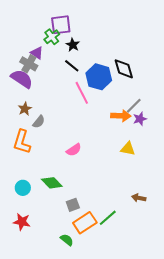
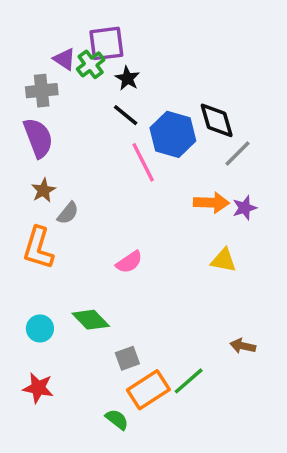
purple triangle: (37, 53) -> (64, 59), moved
gray cross: (29, 64) -> (42, 91), moved, turned -36
purple semicircle: (22, 79) -> (38, 138), turned 35
gray line: (134, 106) -> (238, 154), moved

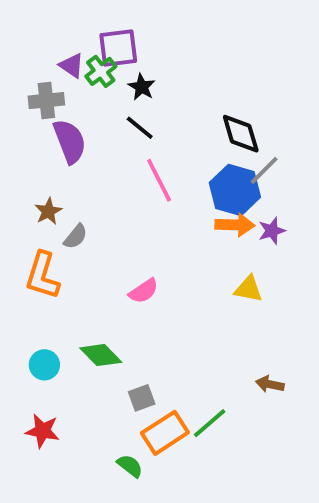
blue hexagon: (173, 134) -> (235, 190), moved
purple semicircle: (38, 138) -> (70, 141), moved

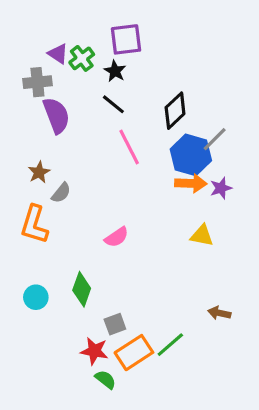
purple square: (118, 48) -> (126, 39), moved
black diamond: (241, 134) -> (175, 111), moved, turned 63
green diamond: (101, 355) -> (82, 289), turned 64
red star: (42, 431) -> (94, 351), moved

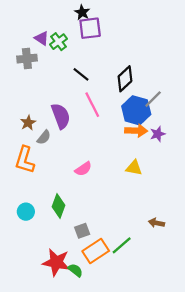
black star: (115, 71) -> (82, 12), moved
purple semicircle: (56, 115) -> (61, 116), moved
yellow triangle: (202, 236) -> (134, 168), moved
red star: (94, 351) -> (56, 262), moved, size x1.4

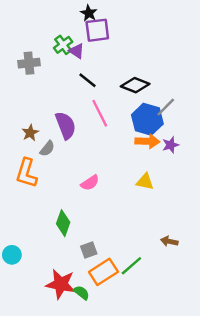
purple triangle: (42, 38) -> (77, 51), moved
black diamond: (125, 79) -> (135, 85), turned 65
cyan circle: (26, 212) -> (12, 255), moved

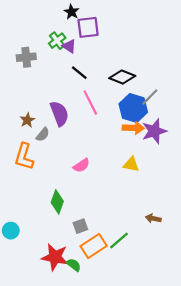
black star: (89, 13) -> (71, 12), moved
purple star: (171, 145) -> (154, 131), size x1.6

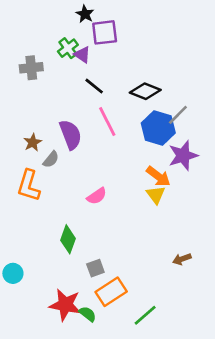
orange arrow: (133, 128) -> (158, 176), moved, turned 35
yellow triangle: (131, 164) -> (156, 195), turned 42
brown arrow: (153, 218) -> (182, 259), turned -32
green line: (119, 241) -> (145, 315), moved

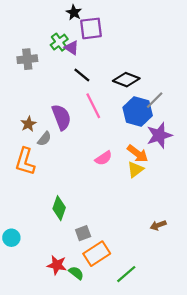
yellow triangle: (156, 195) -> (135, 169), turned 30
pink semicircle: (97, 196) -> (103, 158), moved
red star: (65, 305) -> (57, 265), size x0.7

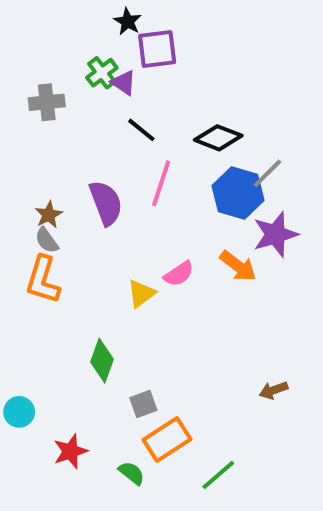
pink line: (93, 106) -> (161, 183), turned 45
gray semicircle: (44, 139) -> (47, 240), moved, turned 105
yellow triangle: (135, 169) -> (141, 294), moved
red star: (57, 265) -> (70, 451), moved, turned -30

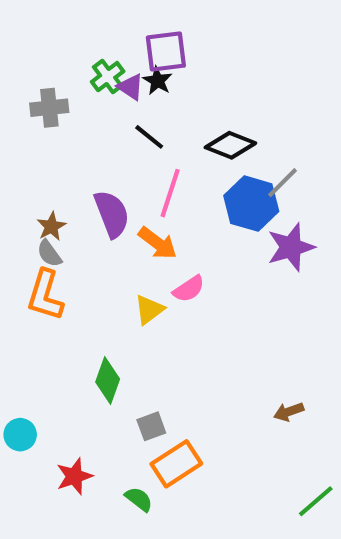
black star: (128, 21) -> (158, 81), moved
orange arrow: (238, 266) -> (158, 243), moved
green line: (218, 475) -> (316, 501), moved

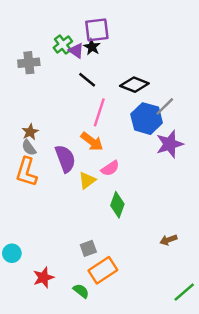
purple semicircle: (112, 214) -> (65, 159), moved
green diamond: (108, 380) -> (117, 205), moved

